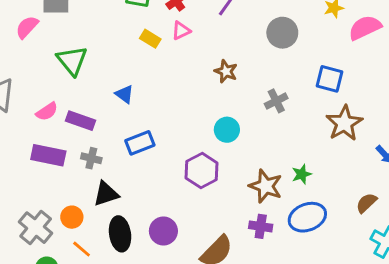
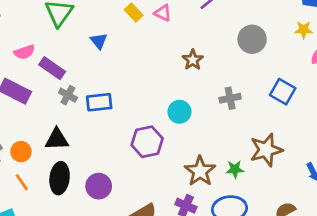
pink triangle: (181, 31) -> (163, 13), turned 36
blue triangle: (124, 94) -> (99, 41), moved
brown star: (344, 123) -> (266, 150), moved
gray cross: (91, 158) -> (68, 95), moved

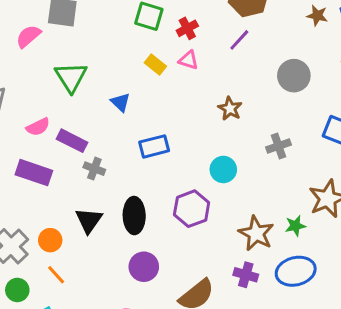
blue rectangle: (99, 102) -> (154, 146), moved
black triangle: (57, 139) -> (89, 220), turned -45
black ellipse: (60, 178) -> (134, 216), moved

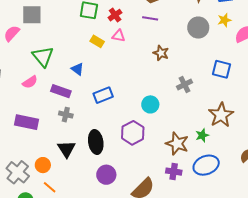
purple line: (239, 40) -> (150, 18), turned 63
gray circle: (294, 76) -> (198, 28), moved
brown star: (230, 109) -> (161, 53), moved
pink semicircle: (38, 127) -> (30, 82), moved
purple rectangle: (72, 141) -> (61, 91), moved

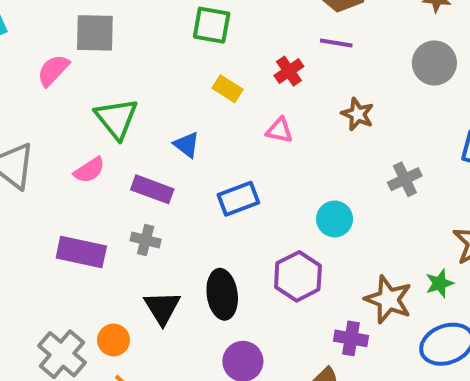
red cross: (115, 15) -> (289, 71), moved
pink triangle: (119, 36) -> (279, 130), moved
gray cross: (66, 115) -> (146, 240), moved
purple cross: (174, 172) -> (351, 338), moved

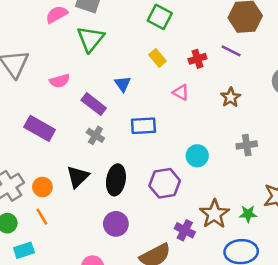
green triangle: (116, 118) -> (90, 39), moved
gray cross: (146, 240) -> (95, 135), moved

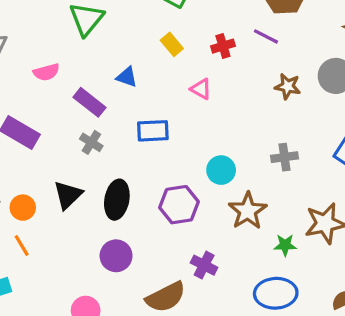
blue triangle: (123, 84) -> (127, 77), turned -36
brown star: (231, 97) -> (288, 86), moved, turned -30
brown star: (214, 214) -> (248, 211), moved

